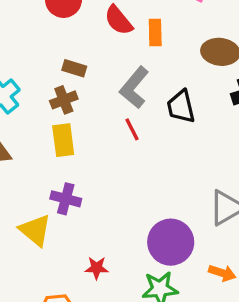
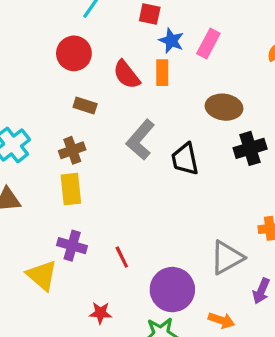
orange rectangle: (155, 33) -> (162, 73), moved
brown rectangle: (74, 68) -> (85, 105), moved
red line: (132, 129) -> (122, 257), moved

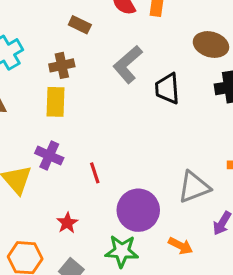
red star: (100, 313) -> (67, 223), turned 30

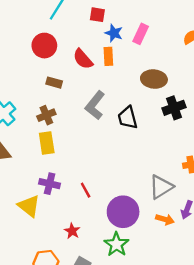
orange arrow: (181, 246) -> (165, 219), moved
green star: (122, 251) -> (116, 244), turned -30

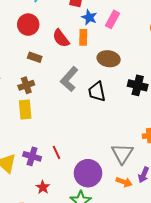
brown ellipse: (154, 79) -> (109, 59), moved
black cross: (174, 108) -> (138, 85), turned 30
purple cross: (50, 184) -> (32, 156), moved
gray triangle: (161, 187) -> (122, 154), turned -30

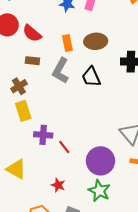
orange rectangle: (83, 37) -> (67, 43), moved
red semicircle: (61, 38) -> (32, 33), moved
brown rectangle: (35, 57) -> (32, 61), moved
purple cross: (32, 156) -> (43, 135), moved

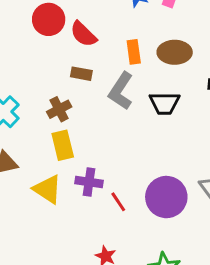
black trapezoid: (91, 77) -> (165, 103), turned -70
purple circle: (100, 161) -> (166, 197), moved
yellow triangle: (16, 169) -> (47, 189), moved

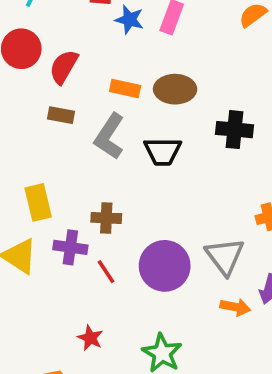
red semicircle: (83, 34) -> (64, 67), turned 76
orange rectangle: (134, 52) -> (125, 89), turned -70
brown cross: (59, 109) -> (106, 218), moved, turned 30

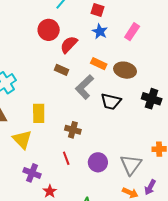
blue star: (129, 20) -> (100, 31), moved
purple cross: (70, 247) -> (32, 173), moved
purple circle: (165, 266) -> (98, 162), size x0.7

